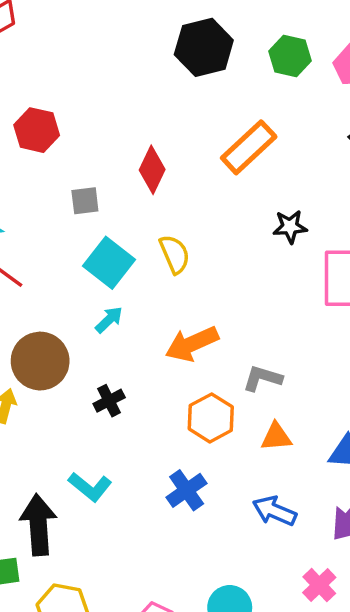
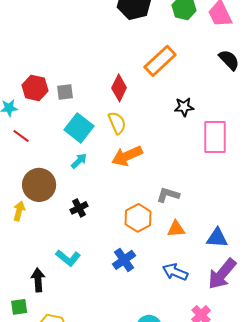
red hexagon: (37, 130) -> (35, 88), moved
red diamond: (152, 170) -> (119, 88), moved
orange arrow: (192, 344) -> (127, 156), moved
black arrow: (38, 525) -> (38, 280), size x0.7

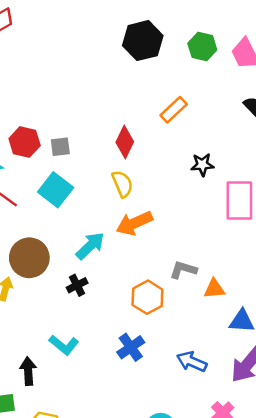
orange rectangle: (160, 61) -> (174, 110), size x0.7
cyan square: (79, 128) -> (56, 190), moved
cyan arrow: (79, 161) -> (90, 246), moved, size x1.5
orange triangle: (176, 229) -> (214, 289), moved

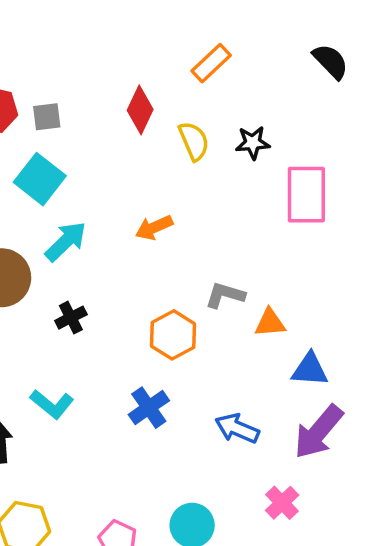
yellow semicircle: (122, 184) -> (194, 141), moved
orange arrow: (134, 223) -> (154, 228), size x0.7
cyan arrow: (90, 246) -> (66, 241), moved

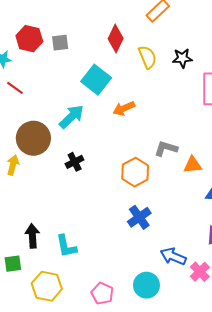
cyan square: (40, 179) -> (96, 80), moved
cyan L-shape: (52, 404) -> (66, 246), moved, turned 40
blue cross: (149, 408) -> (139, 217), moved
blue arrow: (237, 428) -> (173, 256), moved

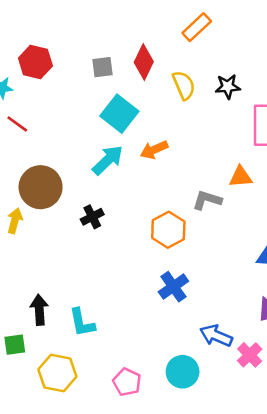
gray square: (60, 43) -> (103, 67), moved
cyan arrow: (71, 117) -> (108, 160), moved
orange triangle: (193, 165) -> (241, 177), moved

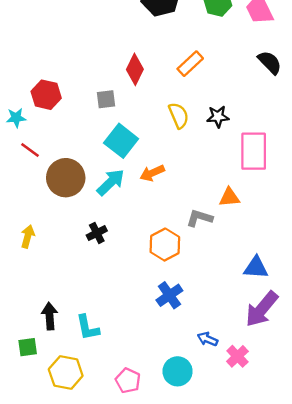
red diamond: (144, 62) -> (135, 69), moved
brown circle: (41, 187) -> (66, 178), moved
blue arrow: (216, 336) -> (207, 339), size x0.7

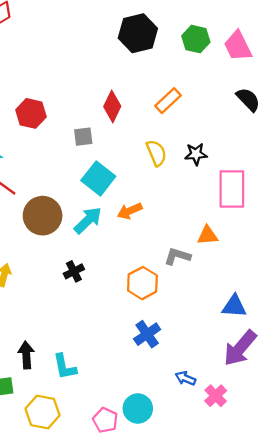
red hexagon: (46, 95) -> (31, 113), moved
cyan circle: (178, 371) -> (138, 408), moved

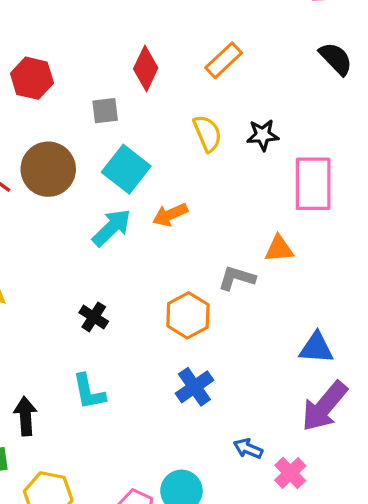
brown circle: (43, 216) -> (48, 169), moved
black cross: (74, 271) -> (94, 317), moved, turned -30
cyan L-shape: (65, 367) -> (89, 392), moved

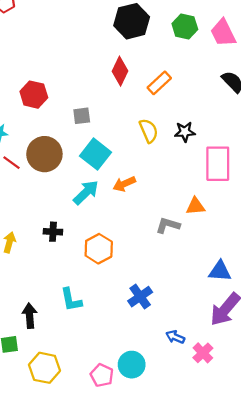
red diamond: (146, 68) -> (120, 71), moved
orange hexagon: (188, 315) -> (99, 249), moved
black cross: (94, 317) -> (53, 232), moved, turned -30

